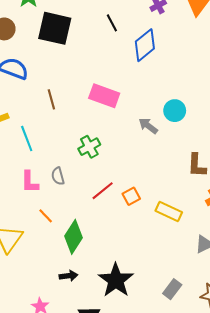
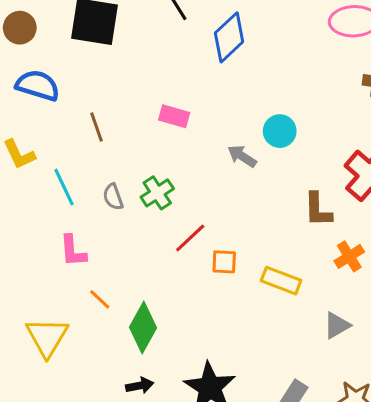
pink rectangle: (104, 96) -> (174, 116), size x0.7
gray semicircle: (58, 176) -> (113, 197), moved
red line: (103, 191) -> (190, 238), moved
orange square: (131, 196) -> (224, 262), turned 36

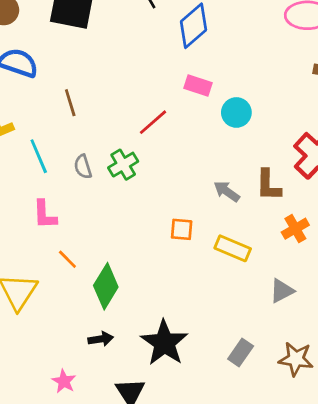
pink rectangle: (174, 116) -> (198, 85), moved
gray arrow: (242, 156) -> (227, 191), moved
red line: (190, 238) -> (153, 122), moved

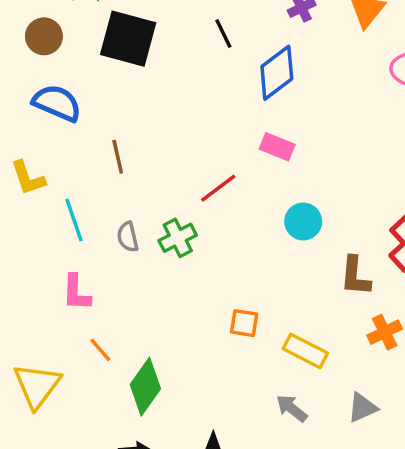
cyan circle: (236, 112) -> (303, 221), moved
gray arrow: (227, 191) -> (292, 408), moved

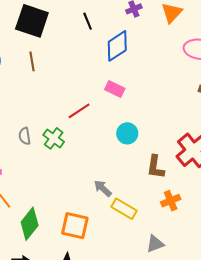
brown line: (118, 157) -> (32, 61), moved
green cross: (178, 238) -> (54, 138), turned -30
orange square: (244, 323) -> (75, 226), moved, size x1.6
gray arrow: (292, 408) -> (103, 188), moved

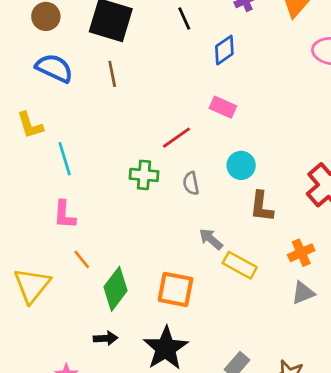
blue diamond: (117, 46) -> (224, 50), size x0.7
gray semicircle: (25, 136) -> (191, 183), moved
green cross: (54, 138) -> (144, 175), turned -30
brown L-shape: (156, 167) -> (261, 206), moved
gray triangle: (155, 244) -> (303, 293), moved

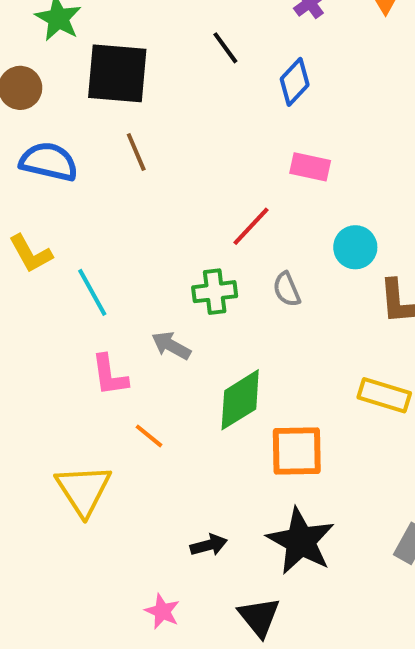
gray arrow: (211, 239) -> (171, 346), moved
green diamond: (116, 289) -> (240, 400), moved, turned 33

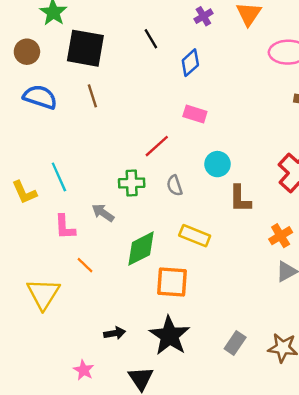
yellow L-shape: (31, 254) -> (24, 192), moved
yellow rectangle: (384, 395) -> (195, 236), moved

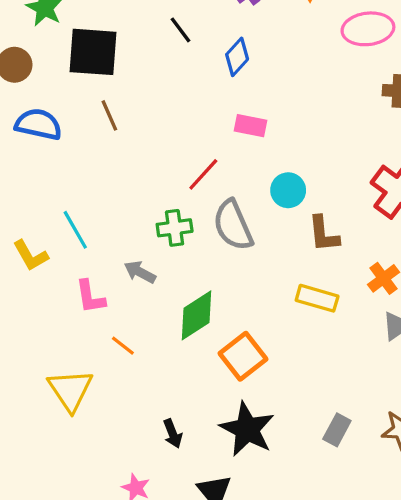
gray semicircle: (175, 185) -> (233, 225), size x1.8
yellow rectangle: (195, 236) -> (317, 298), moved
orange square: (172, 282) -> (243, 356), turned -36
black arrow: (115, 333) -> (173, 434), turned 84

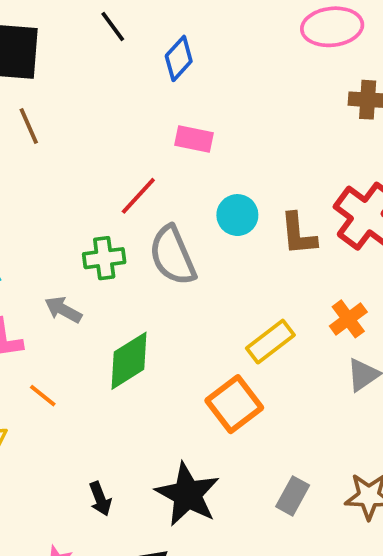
brown L-shape: (324, 234) -> (298, 234), moved
yellow rectangle: (317, 298) -> (270, 342), turned -54
orange square: (243, 356) -> (234, 404), moved

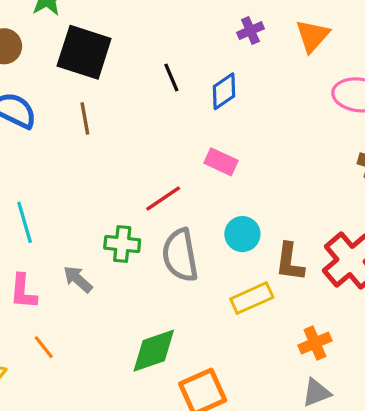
black line: (113, 27) -> (171, 77), moved
yellow rectangle: (270, 342) -> (252, 298), moved
green diamond: (129, 361) -> (154, 351), moved

